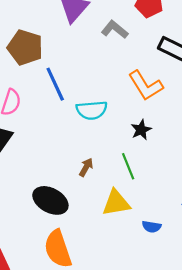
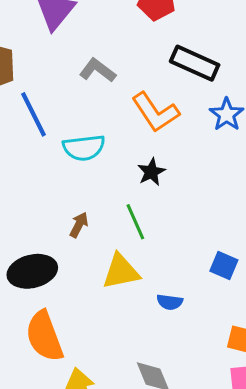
gray L-shape: (115, 29) -> (98, 70), moved
black ellipse: (50, 200) -> (32, 271), turned -40

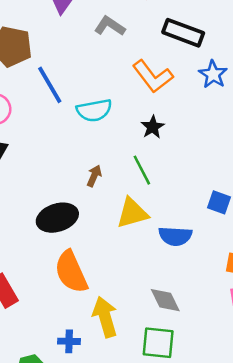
gray L-shape: (98, 70) -> (110, 26), moved
blue semicircle: (170, 302) -> (175, 236), size x1.5

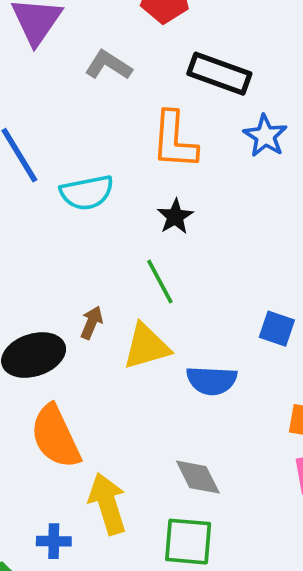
orange L-shape: (153, 76) -> (174, 140), turned 42
brown arrow: (94, 176) -> (92, 323), moved

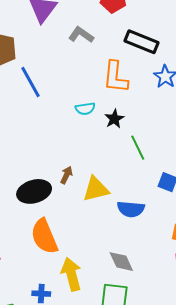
cyan semicircle: (87, 193) -> (85, 109), moved, size x0.7
green line: (160, 282) -> (138, 148), moved

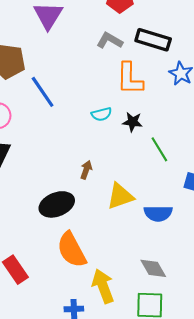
gray L-shape: (81, 35) -> (110, 41), moved
black star: (114, 119) -> (133, 122), turned -30
brown arrow: (66, 175) -> (86, 170), moved

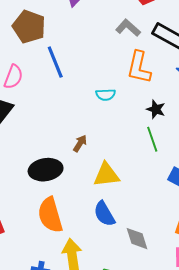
black star: (133, 122) -> (156, 109), moved
blue semicircle: (158, 213) -> (104, 214), moved, turned 48
gray diamond: (153, 268) -> (137, 239), moved

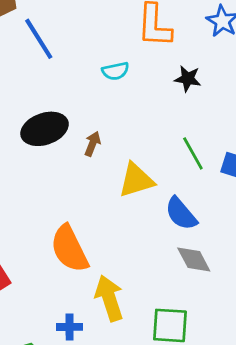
green line: (152, 139) -> (193, 153), moved
black ellipse: (46, 170) -> (45, 129), moved
blue semicircle: (104, 214) -> (181, 214), moved

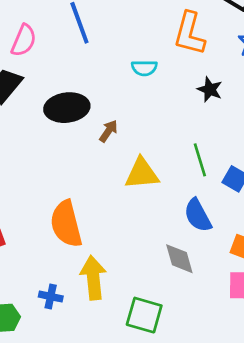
blue semicircle: (181, 214) -> (198, 215), moved

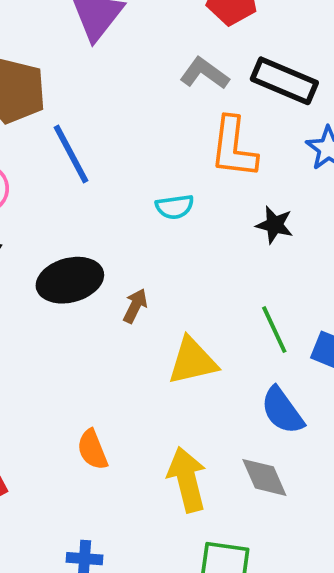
orange semicircle: (66, 224) -> (92, 450), size x0.6
yellow arrow: (93, 278) -> (187, 480), moved

